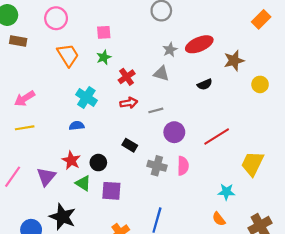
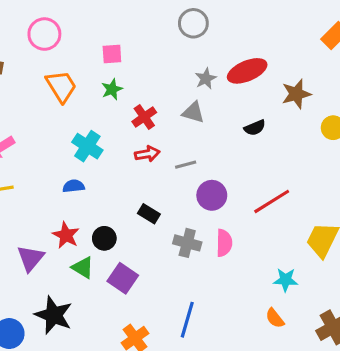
purple square: (111, 191) -> (123, 278), turned 30

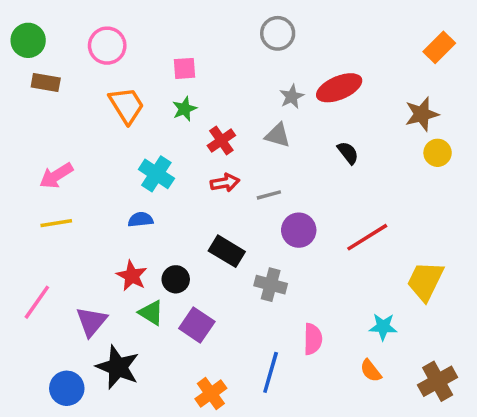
brown star: (296, 94) -> (422, 114), moved
black semicircle: (255, 128) -> (348, 153), turned -105
black rectangle: (149, 214) -> (227, 251), size x1.4
pink semicircle: (224, 243) -> (313, 339), moved
purple triangle: (31, 258) -> (91, 321), moved

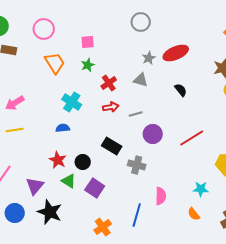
blue circle: (67, 388) -> (15, 213), moved

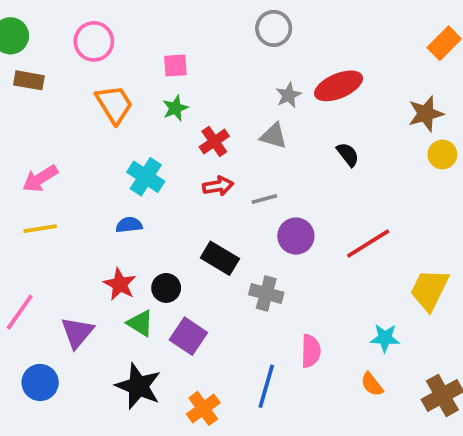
black star: (50, 212) -> (138, 386), moved

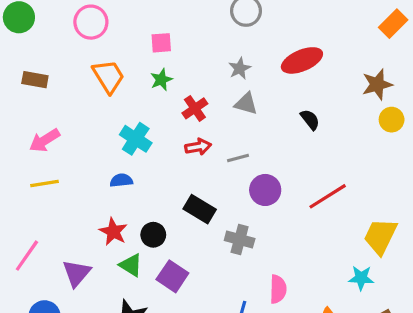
brown rectangle: (29, 80) -> (35, 80), moved
gray star: (288, 95) -> (240, 68), moved
cyan star: (385, 338) -> (361, 278), moved

